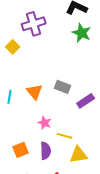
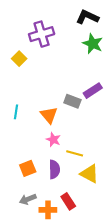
orange triangle: (35, 92) -> (49, 115), moved
purple rectangle: (86, 101) -> (93, 91), moved
yellow triangle: (79, 155) -> (89, 174), turned 36

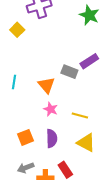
yellow line: (75, 153) -> (80, 115), moved

